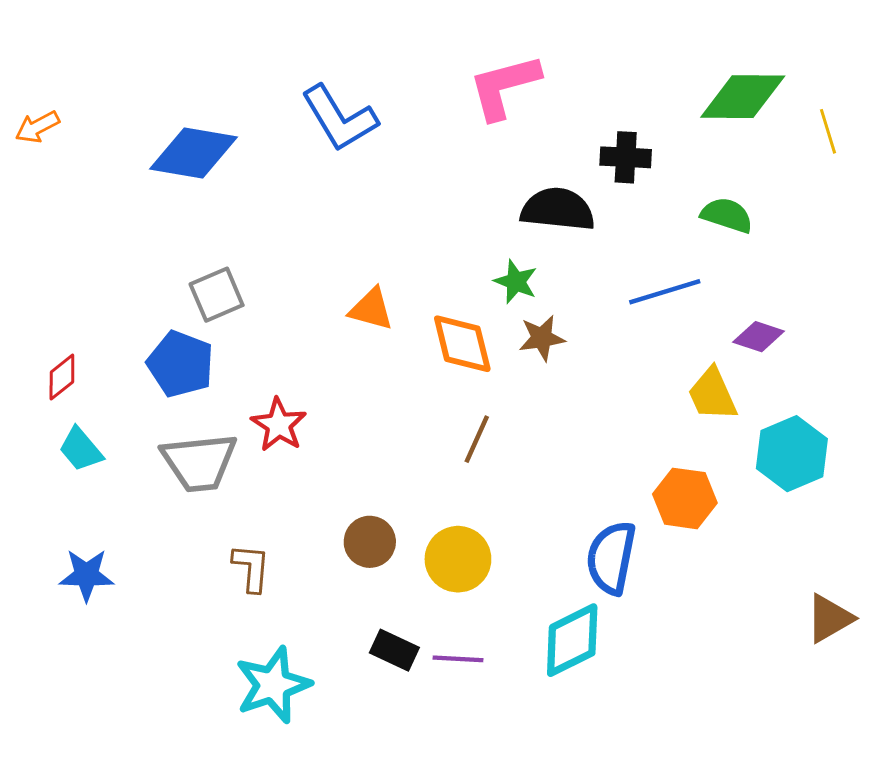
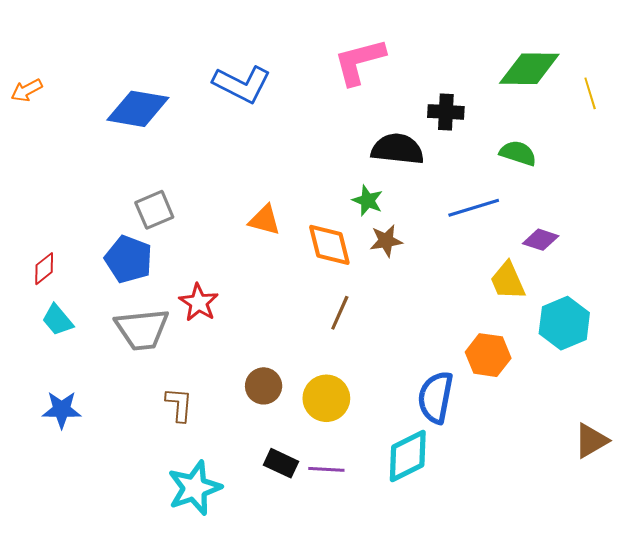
blue L-shape: (339, 118) -> (242, 84), turned -32

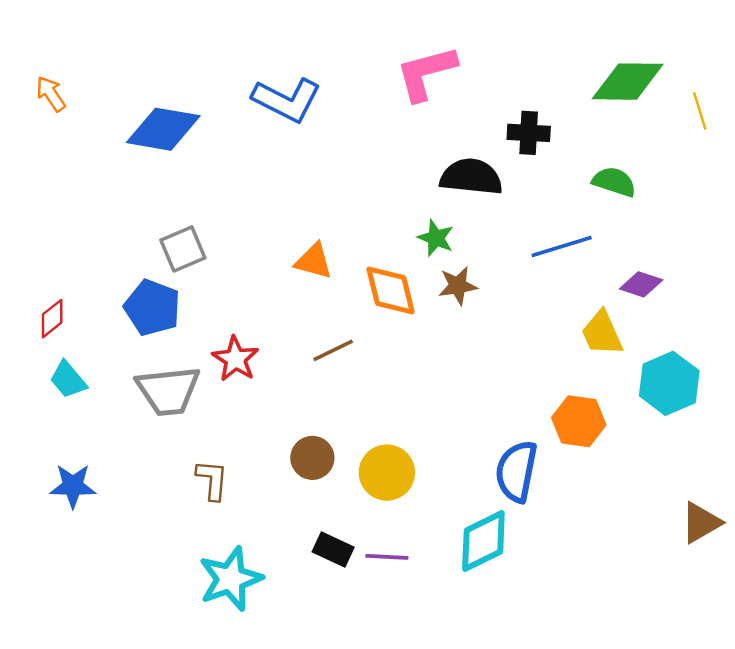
orange arrow: (27, 90) -> (51, 94), moved, turned 84
brown line: (340, 313) -> (333, 350), moved, turned 40

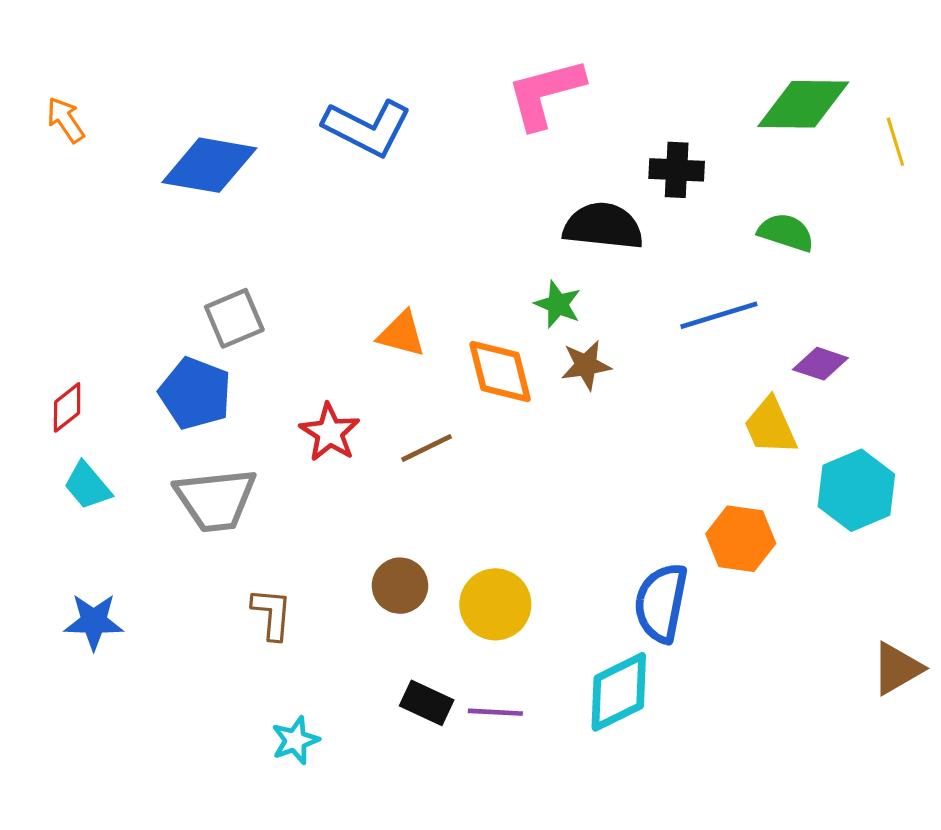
red star: (235, 359) -> (330, 432), moved
cyan star: (231, 579) -> (295, 740), size x0.6

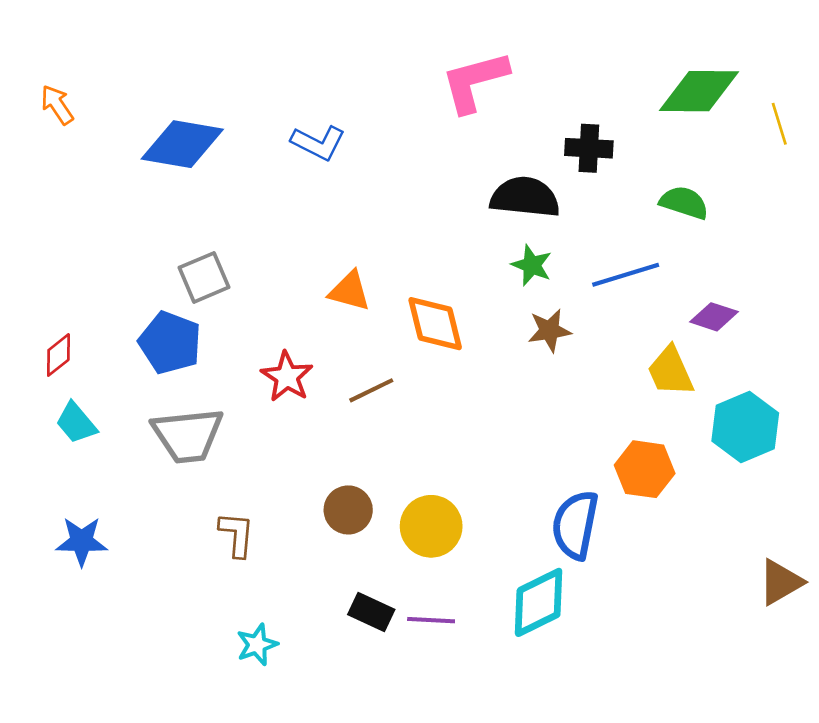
blue L-shape: (367, 128) -> (318, 143), moved, size x0.7
green star: (558, 304) -> (532, 265), moved
brown star: (586, 365) -> (549, 330), moved

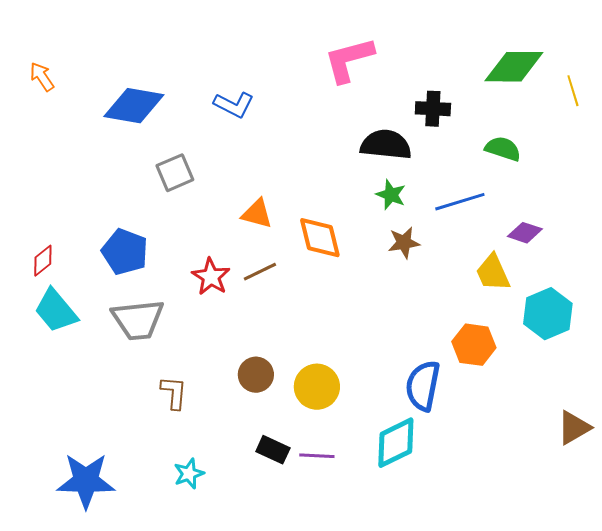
gray square: (204, 277) -> (175, 173), moved
brown line: (371, 390) -> (260, 272), moved
cyan trapezoid: (76, 423) -> (56, 311), size x1.4
blue star: (82, 541) -> (86, 481), moved, size x1.5

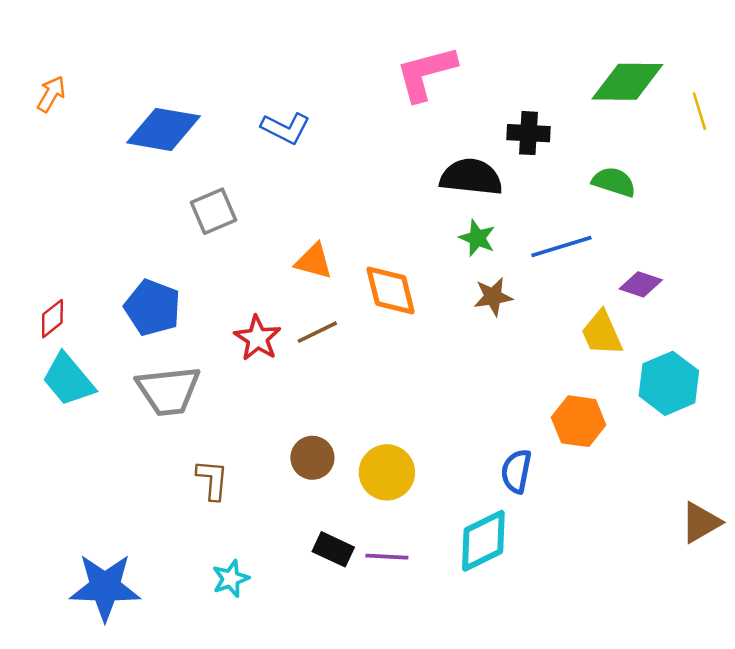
orange arrow: (42, 77) -> (51, 94), turned 64
blue semicircle: (423, 386) -> (516, 471), size x0.7

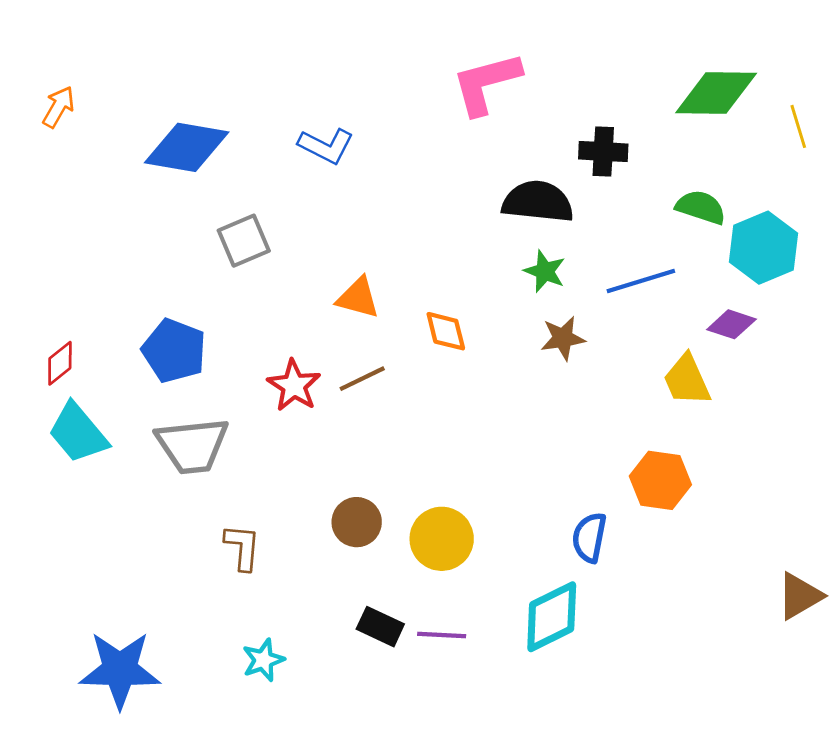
orange diamond: (391, 291) -> (446, 331), size x0.7
cyan hexagon: (669, 383) -> (763, 248), moved

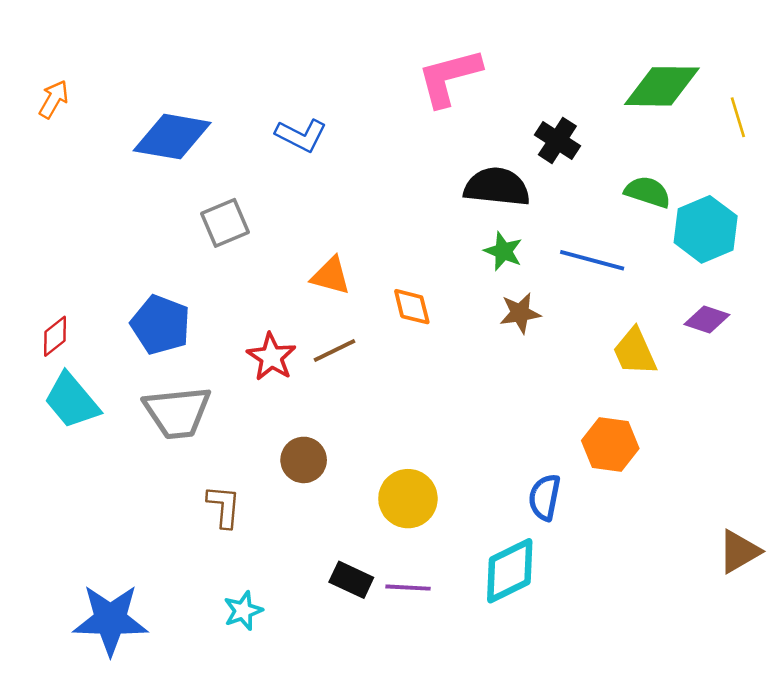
black cross: (603, 152) -> (557, 140), turned 30
blue line: (641, 281) -> (592, 260), turned 32
purple diamond: (731, 324) -> (707, 320), moved
brown circle: (357, 522) -> (304, 460), moved

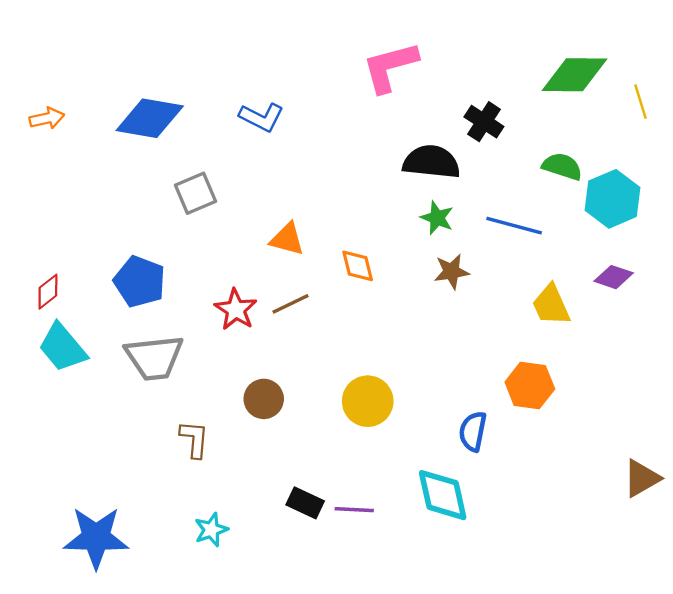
orange arrow: (54, 99) -> (47, 118), moved, turned 48
yellow circle: (408, 499) -> (368, 401), moved
cyan diamond: (510, 571) -> (443, 495), turned -76

